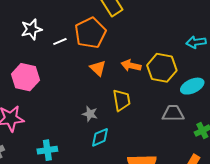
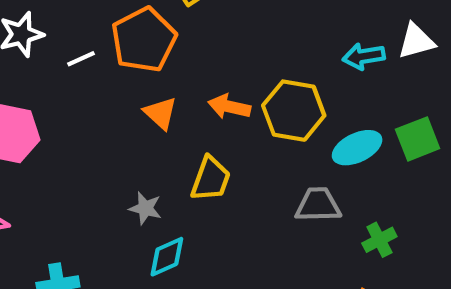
yellow trapezoid: (122, 100) -> (211, 179), turned 30

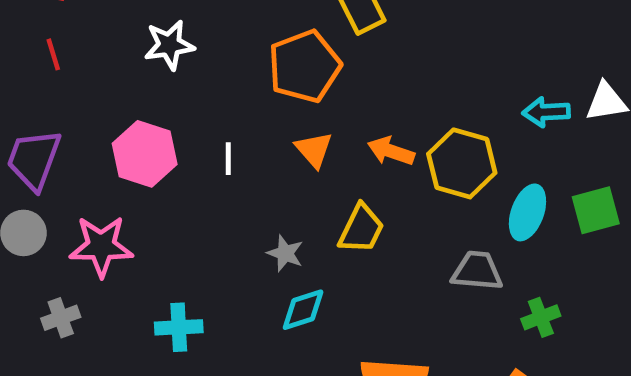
white line: (81, 59) -> (228, 159), moved, turned -72
cyan ellipse: (357, 148) -> (527, 212), turned -51

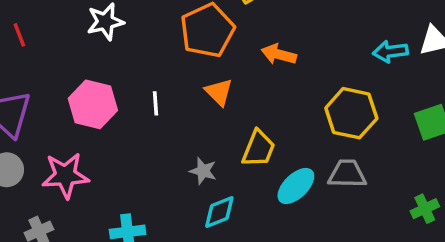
orange arrow: (391, 151) -> (279, 54), moved
yellow hexagon: (462, 163) -> (351, 113), moved
cyan ellipse: (527, 212) -> (296, 186), moved, turned 30
green cross: (541, 317) -> (425, 209), moved

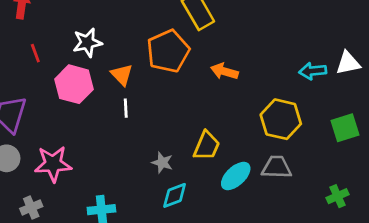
red line: (19, 35) -> (35, 53), moved
orange triangle: (219, 92) -> (122, 75), moved
pink hexagon: (93, 104) -> (74, 84), moved

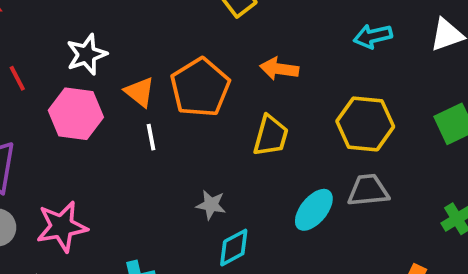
orange pentagon: (168, 51) -> (200, 87), moved
cyan arrow: (313, 71) -> (373, 36), moved
yellow trapezoid: (207, 146) -> (271, 136), moved

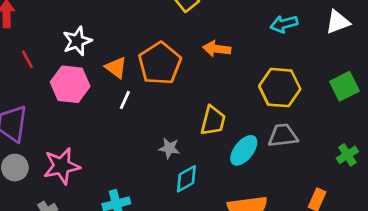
yellow trapezoid: (271, 136) -> (213, 121), moved
white line: (151, 137) -> (125, 100), turned 36

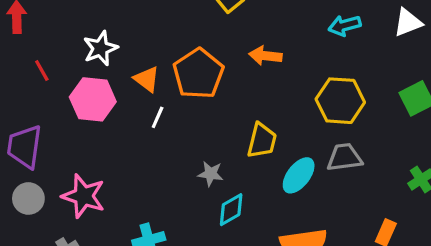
pink star: (62, 166) -> (84, 196), turned 30

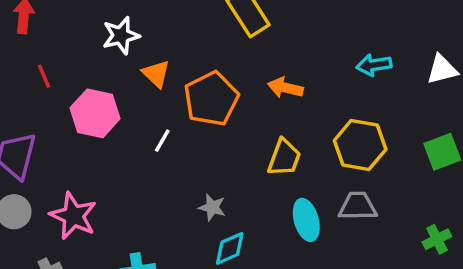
white star: (100, 48) -> (121, 36), moved
orange triangle: (147, 79) -> (156, 74), moved
yellow trapezoid: (262, 141) -> (284, 158), moved
cyan ellipse: (299, 175) -> (306, 220), turned -60

